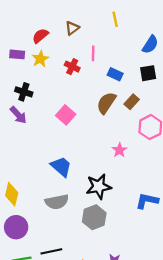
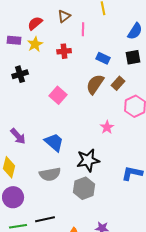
pink line: (93, 53) -> (83, 29), moved
red cross: (72, 67) -> (64, 51), turned -32
black cross: (24, 92) -> (20, 74), turned -35
purple arrow: (18, 115) -> (18, 136), moved

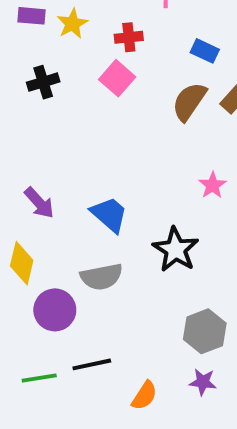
pink square: (58, 95) -> (117, 78), moved
black star: (88, 160) -> (176, 250), turned -30
gray hexagon: (84, 188) -> (205, 331), moved
purple circle: (13, 197) -> (55, 310), moved

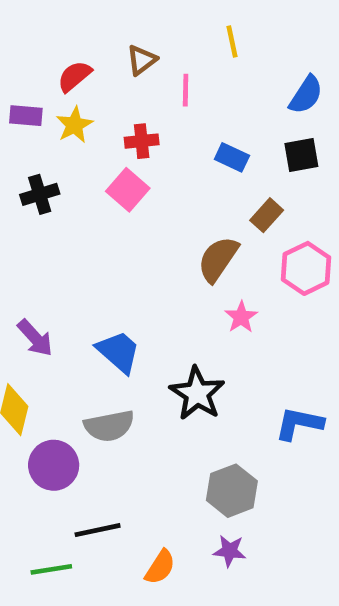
brown semicircle: (189, 102) -> (218, 259), moved
green line: (39, 378) -> (51, 569), moved

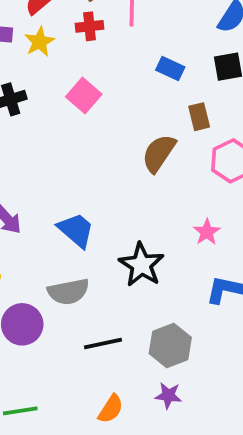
red cross: (142, 141) -> (90, 26), moved
brown rectangle: (267, 215) -> (199, 117), turned -56
pink star: (241, 317) -> (207, 232), moved
black line: (98, 530) -> (103, 344), moved

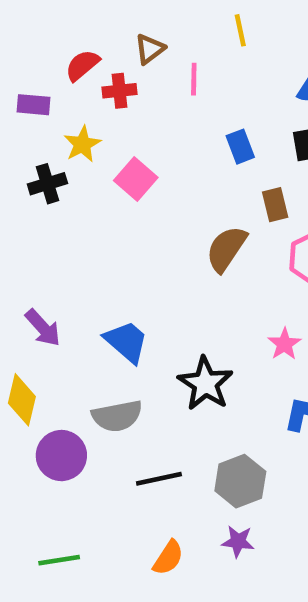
red cross: (90, 26) -> (119, 91), moved
yellow star: (40, 42) -> (82, 144), moved
blue rectangle: (170, 69) -> (240, 147), turned 44

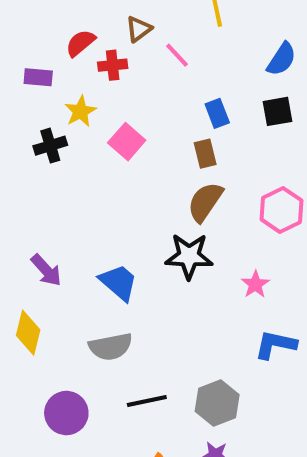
pink line: (194, 79) -> (177, 55), turned -44
brown rectangle: (275, 205) -> (205, 154), moved
black star: (205, 384) -> (189, 256), moved, turned -30
purple circle: (61, 456) -> (66, 413), moved

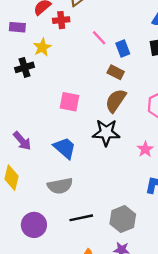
pink line: (177, 55) -> (99, 38), moved
pink square: (127, 142) -> (69, 102), moved, turned -30
brown rectangle: (205, 154) -> (116, 72), turned -49

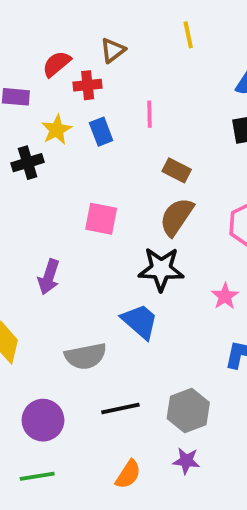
pink line: (99, 38) -> (149, 114), turned 42
blue rectangle: (123, 49) -> (101, 132), moved
purple arrow: (22, 141) -> (49, 277), moved, turned 60
blue trapezoid: (65, 148) -> (140, 321), moved

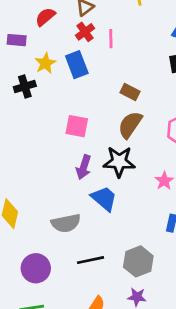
red cross: (88, 85) -> (85, 32), moved, turned -30
pink line: (149, 114) -> (111, 39), moved
blue rectangle: (101, 132) -> (77, 65), size x1.4
purple arrow: (49, 277) -> (84, 167), moved

